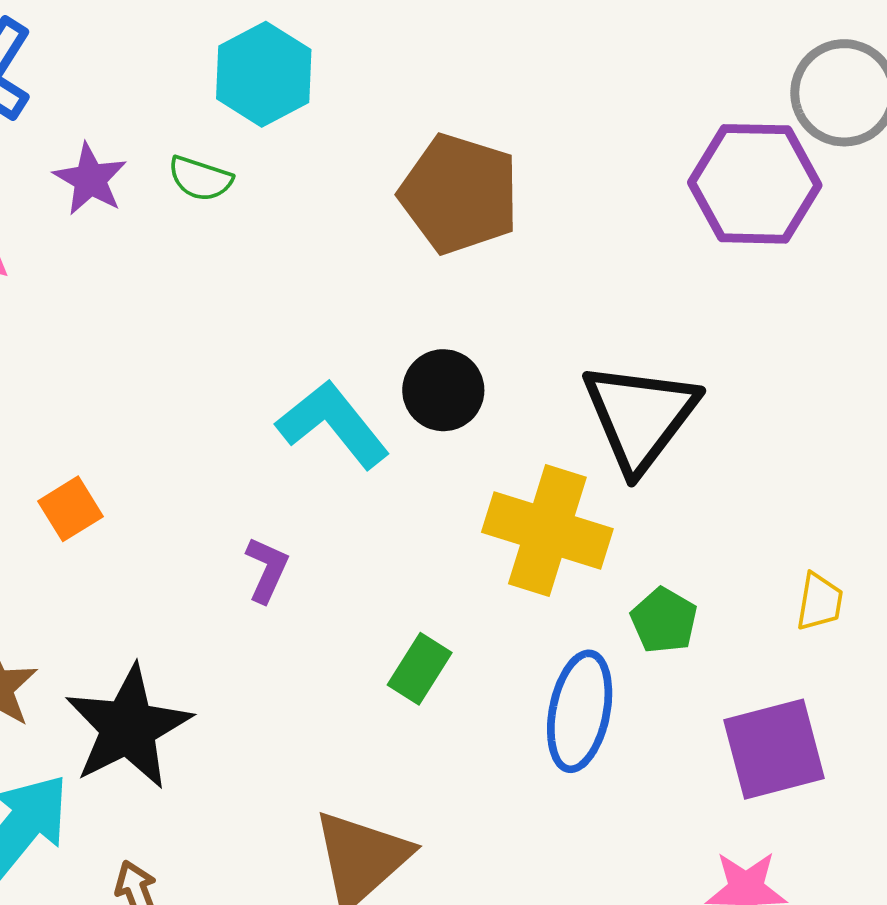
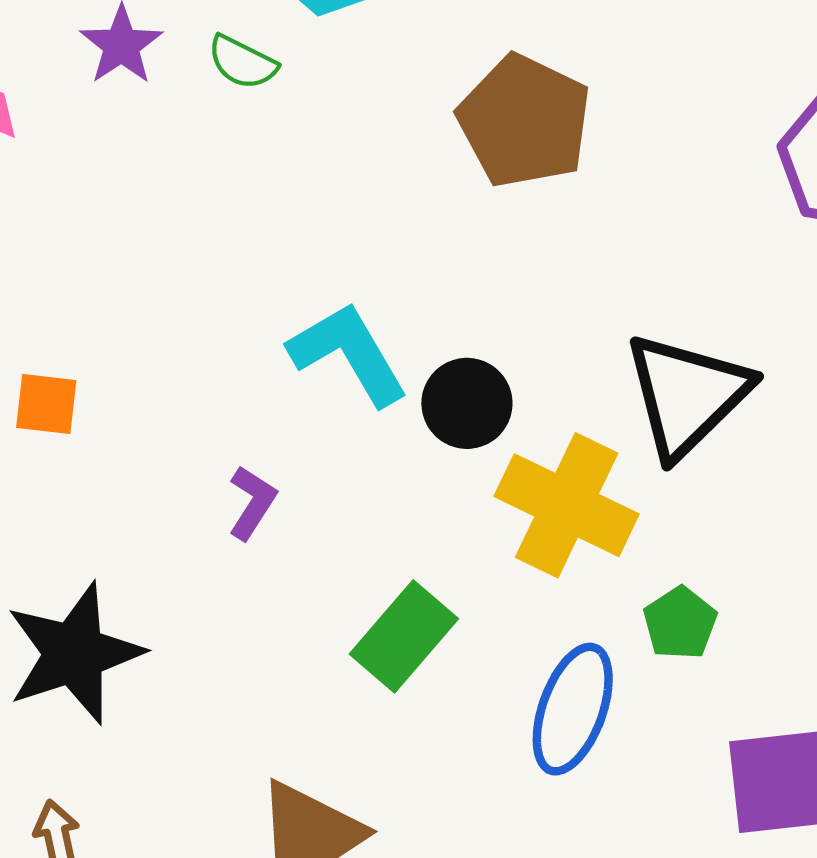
black circle: (443, 390) -> (467, 403), moved
orange square: (70, 509) -> (46, 404), turned 30
green rectangle: (420, 669) -> (404, 636), size x1.4

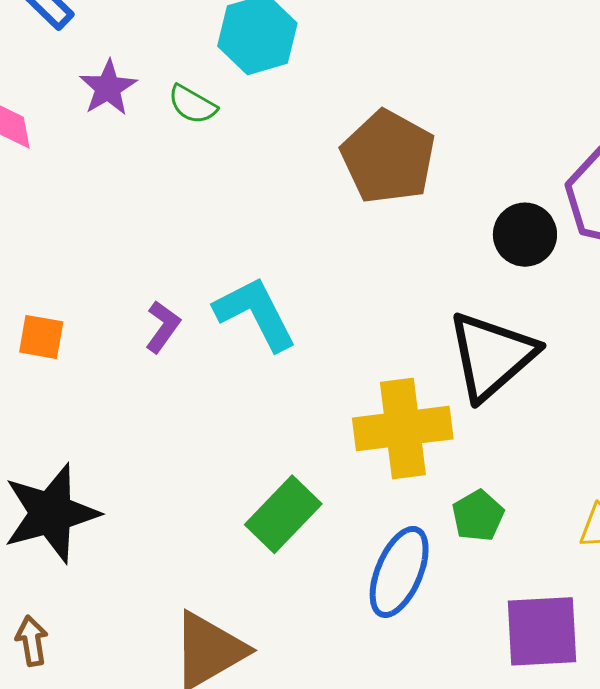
black circle: (467, 403) -> (525, 235), moved
purple L-shape: (252, 503) -> (163, 327), moved
yellow cross: (567, 505) -> (403, 428), turned -36

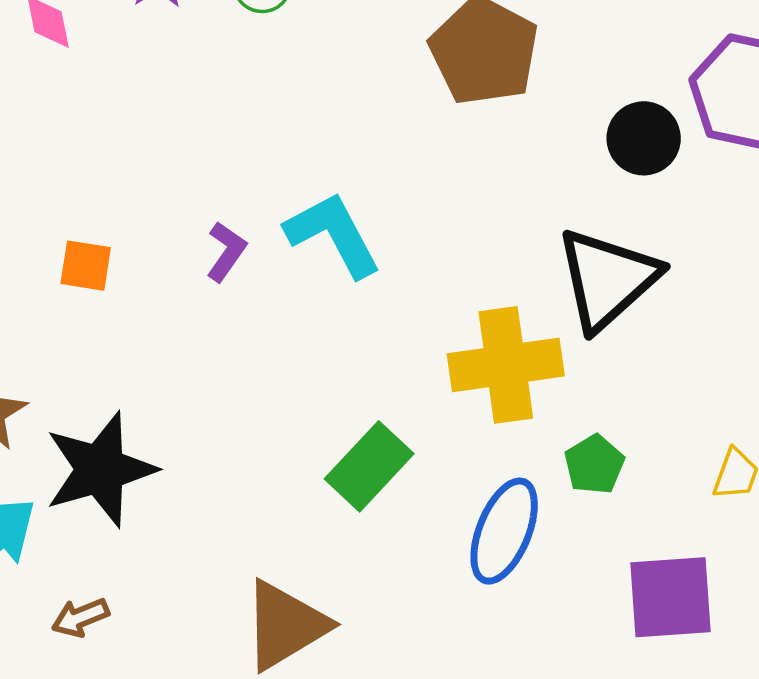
brown arrow: (32, 641) -> (80, 617), turned -102

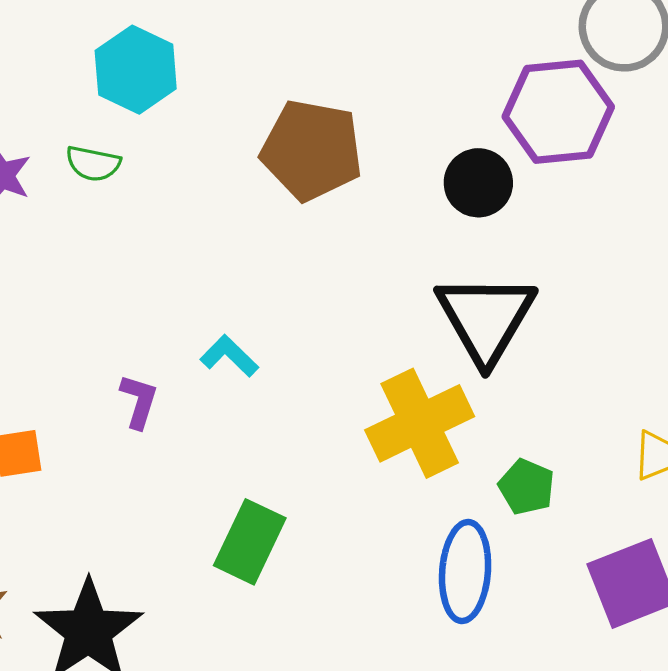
cyan L-shape: (333, 234) -> (229, 356), size x0.6
green rectangle: (369, 466) -> (250, 542), moved

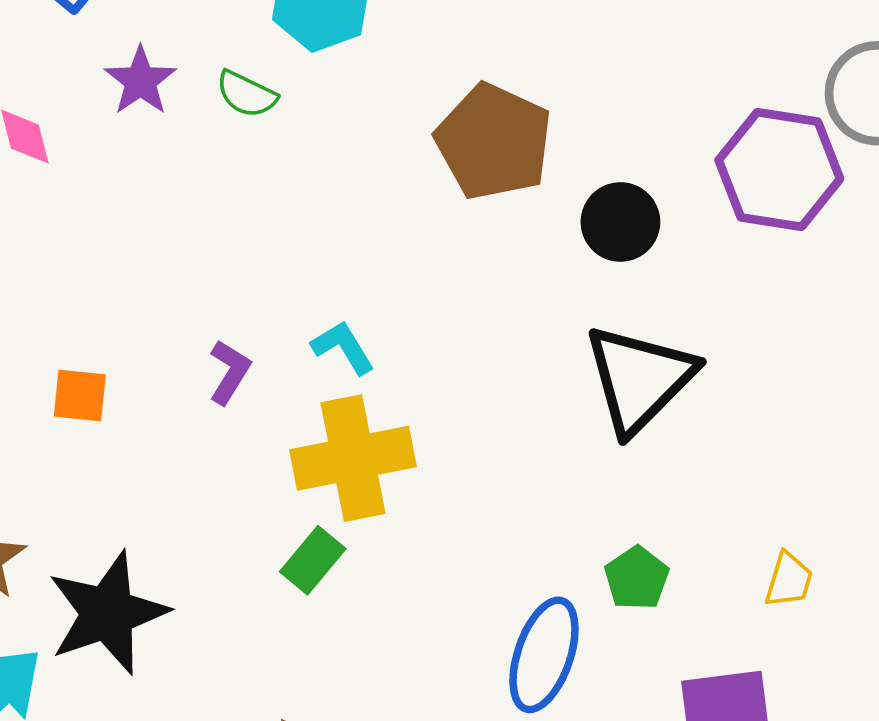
black circle: (478, 183) -> (620, 222), moved
yellow cross: (420, 423) -> (353, 458), moved
green rectangle: (250, 542) -> (313, 560), size x0.7

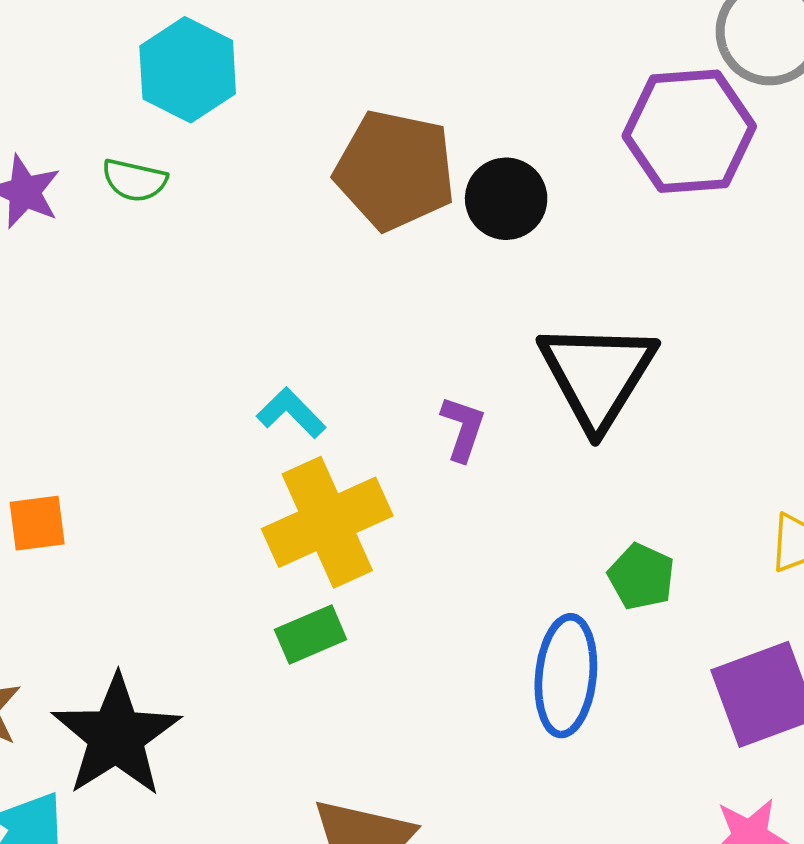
black circle: (620, 222) -> (506, 199), moved
purple L-shape: (229, 372) -> (463, 428), moved
green rectangle: (313, 560) -> (311, 635), turned 40

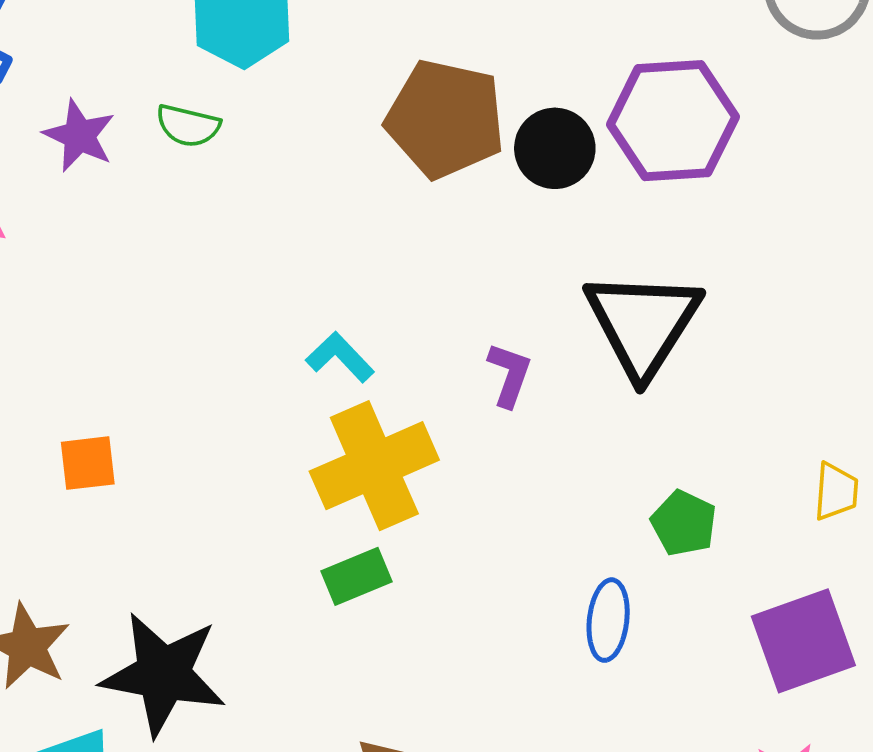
purple hexagon: (689, 131) -> (673, 121), moved
blue ellipse: (566, 676) -> (608, 620), size x0.7
black star: (116, 736) -> (163, 674), turned -30

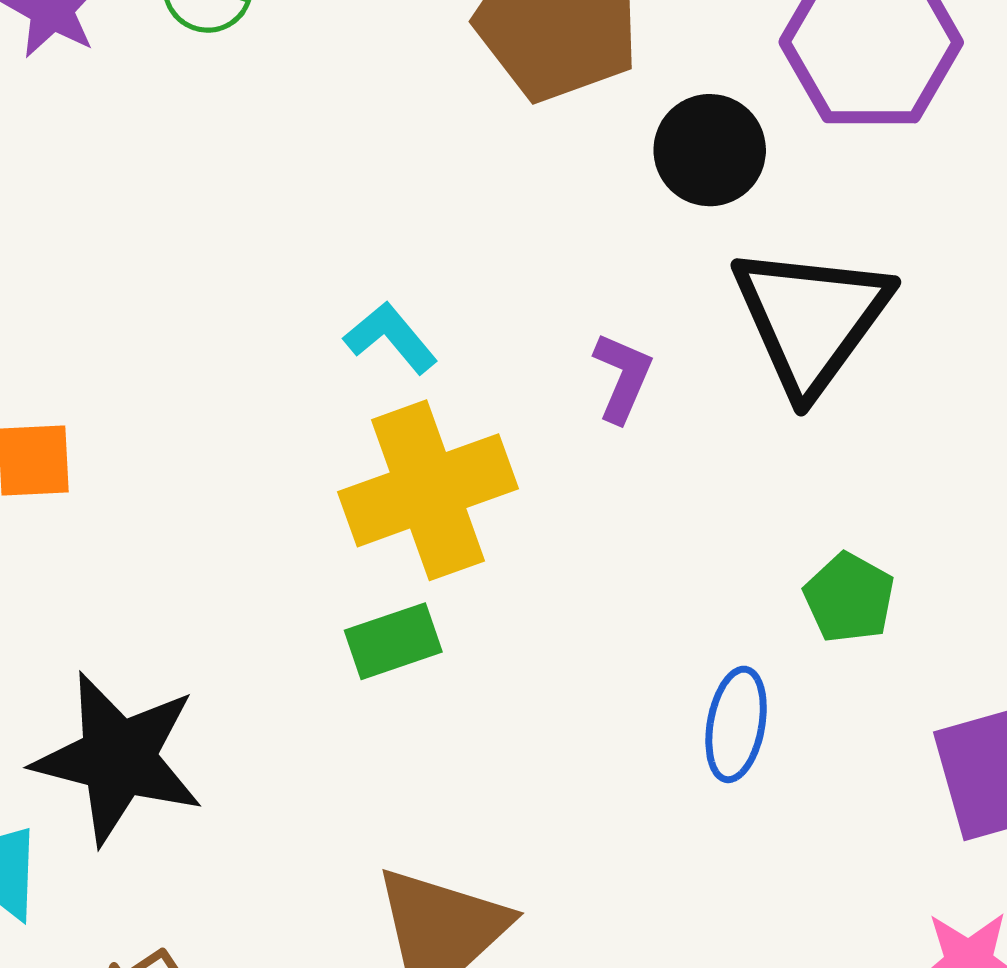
black circle: (555, 148) -> (710, 150), moved

